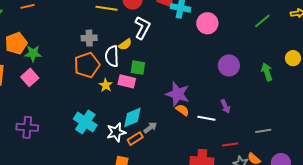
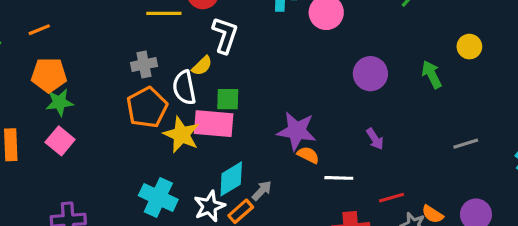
orange pentagon: (16, 43) -> (49, 75), moved, turned 30
pink rectangle: (127, 81) -> (214, 124), size x1.4
yellow star: (106, 85) -> (181, 135), size x1.6
white line: (206, 118) -> (339, 178), moved
gray line: (263, 131) -> (466, 144), moved

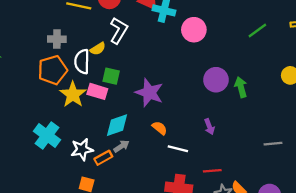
green arrow: (432, 74) -> (241, 87), moved
pink rectangle: (214, 124) -> (97, 91), size x0.7
purple star: (297, 131) -> (149, 93), moved
cyan diamond: (231, 179) -> (117, 125), moved

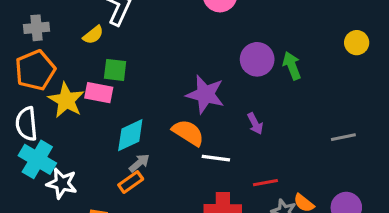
white semicircle: (82, 62) -> (26, 124), moved
purple star: (149, 93) -> (205, 94), moved
orange semicircle: (160, 128) -> (188, 133), size x1.5
white star: (82, 149) -> (62, 183), moved, turned 30
orange rectangle: (103, 158) -> (131, 182), moved

